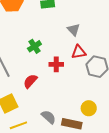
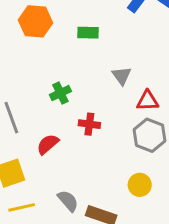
red triangle: (79, 52) -> (148, 101), moved
yellow circle: (89, 108) -> (140, 185), moved

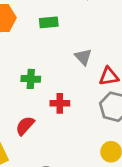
green cross: (60, 93) -> (31, 79), turned 36

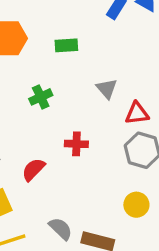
green cross: (31, 79) -> (41, 97), moved, turned -30

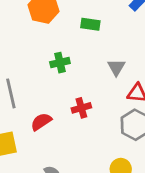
red cross: (76, 144) -> (81, 108), turned -30

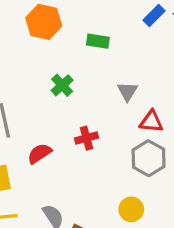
green cross: (60, 63) -> (62, 85), turned -30

